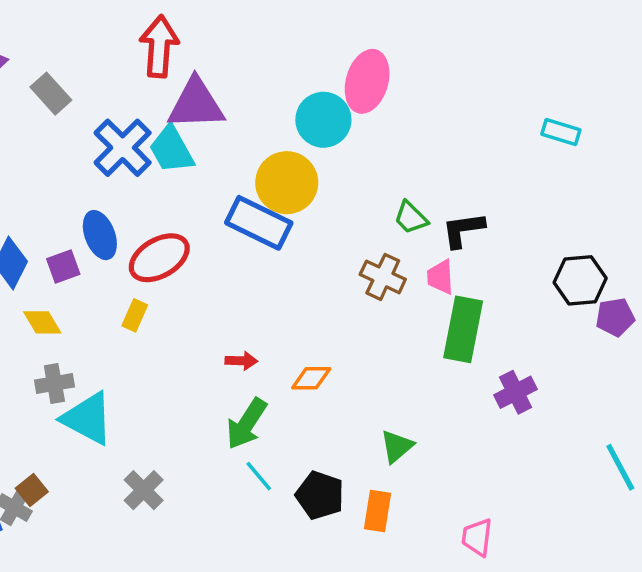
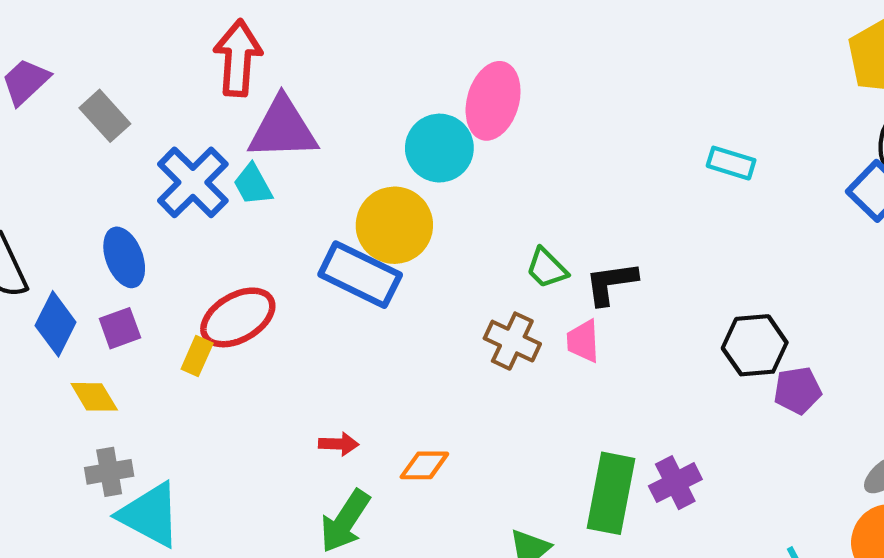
cyan trapezoid: (171, 149) -> (253, 184), size x0.7
blue ellipse: (100, 235) -> (124, 257), moved
yellow rectangle: (135, 315) -> (197, 356), moved
green rectangle: (463, 329) -> (611, 493), moved

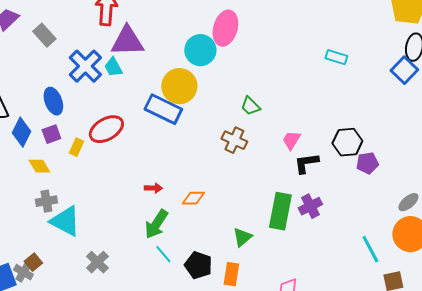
black L-shape: (611, 283) -> (306, 163), moved
pink trapezoid: (583, 341) -> (291, 140), moved, turned 35
yellow rectangle: (197, 356) -> (76, 147), moved

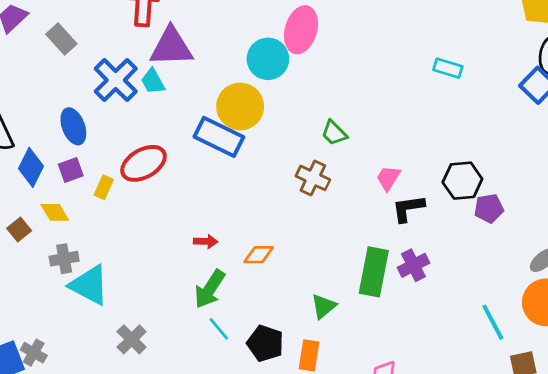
brown square: (33, 262) -> (19, 230), moved

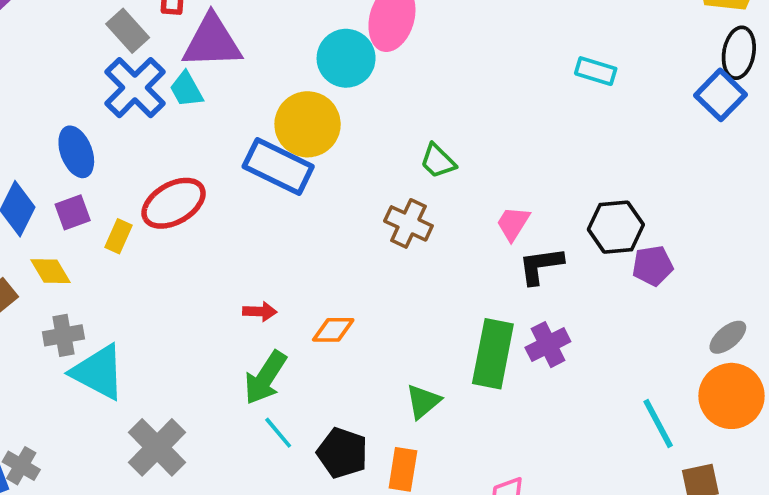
gray rectangle: (61, 39) -> (128, 31), moved
gray cross: (132, 339) -> (157, 447), size x1.4

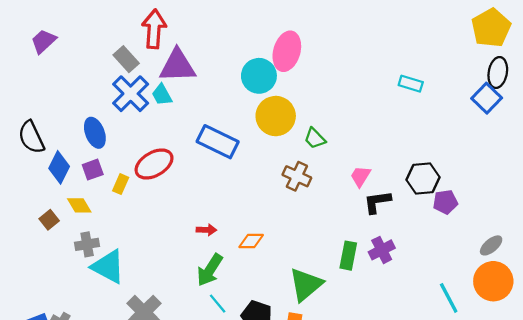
yellow circle: (308, 124) -> (276, 116), moved
green rectangle: (493, 354) -> (348, 256), size x0.7
green triangle: (423, 401) -> (306, 285), size x1.6

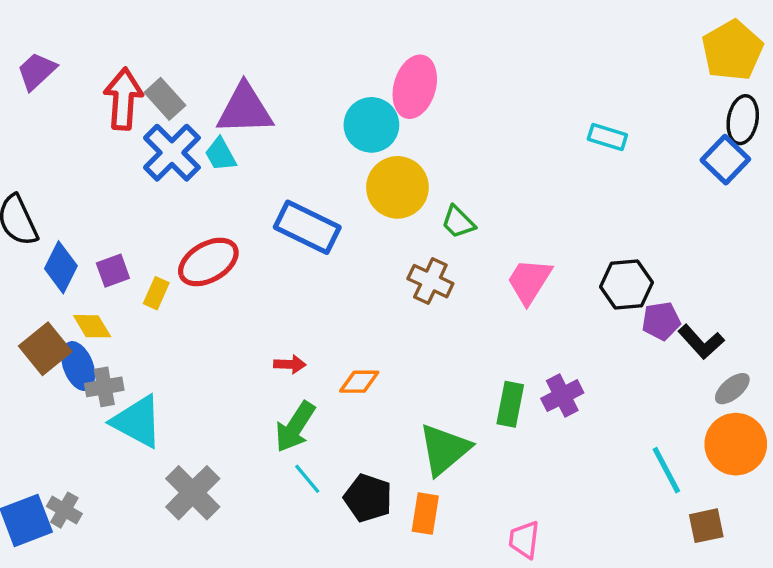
red arrow: (154, 29) -> (123, 99), moved
blue ellipse: (95, 133) -> (78, 366), moved
pink trapezoid: (360, 176) -> (529, 281), size x1.4
black L-shape: (377, 202) -> (701, 342), moved, turned -124
brown square: (49, 220) -> (45, 349), size x1.6

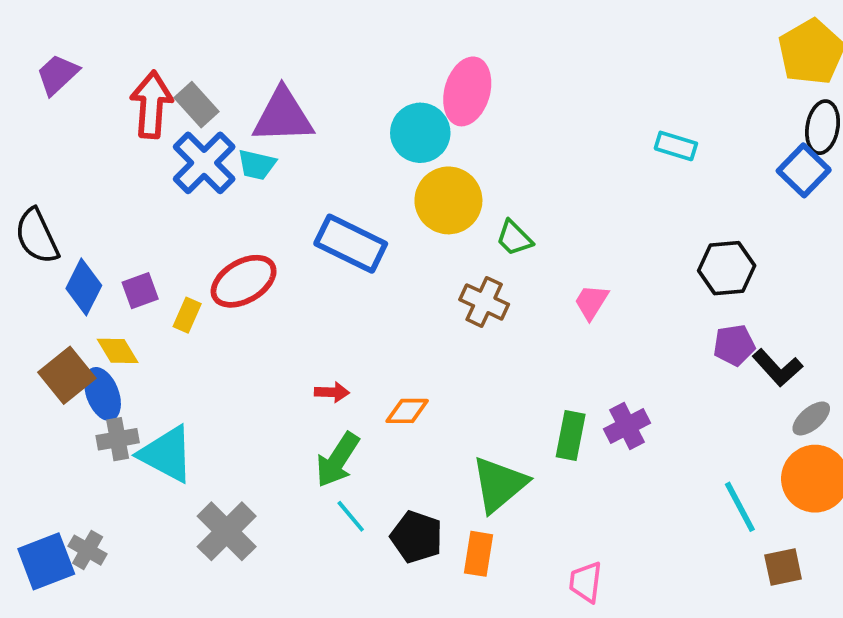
cyan trapezoid: (221, 154) -> (257, 165), turned -48
pink trapezoid: (529, 281) -> (591, 302), size x0.7
black hexagon: (626, 285) -> (727, 268), moved
gray cross: (104, 387) -> (118, 439), moved

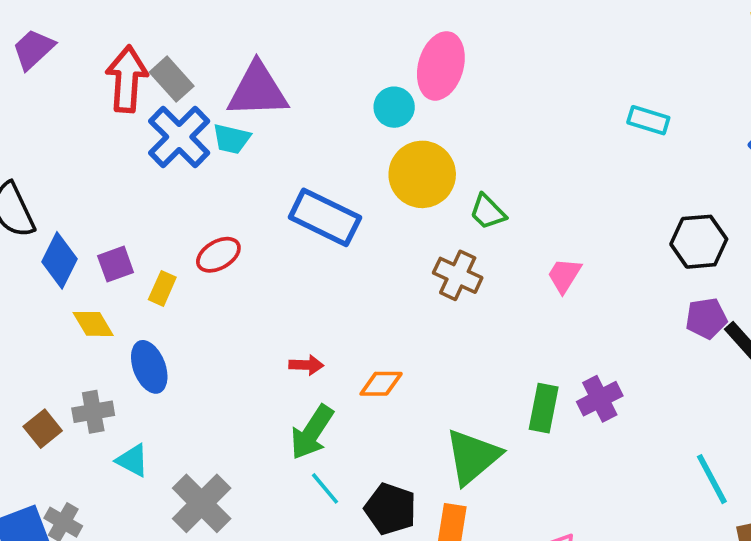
cyan circle: (420, 133) -> (394, 107), size x0.7
red ellipse: (244, 281) -> (218, 255), size x0.7
brown square: (67, 375) -> (43, 429), moved, size x0.7
blue ellipse: (103, 394) -> (149, 367), moved
cyan triangle: (166, 454) -> (132, 460), moved, size x0.6

